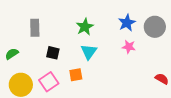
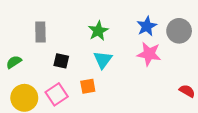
pink star: (129, 47) -> (149, 54), size x1.5

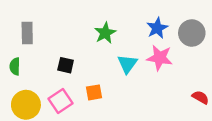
gray rectangle: (40, 32) -> (27, 33), moved
cyan triangle: (103, 60) -> (127, 64), moved
green semicircle: (14, 62) -> (15, 66), turned -56

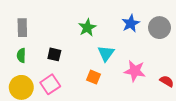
pink star: (160, 58) -> (135, 71), moved
green semicircle: (15, 66) -> (21, 55), moved
orange square: (94, 92) -> (93, 77), moved, turned 32

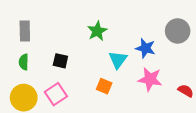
blue star: (131, 23) -> (145, 48), moved, turned -30

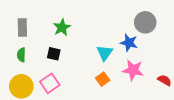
green star: (97, 31) -> (62, 27), moved
gray circle: (178, 31) -> (145, 22), moved
orange square: (104, 86) -> (103, 79), moved, turned 32

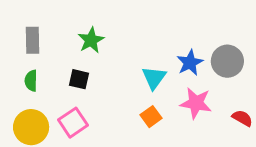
gray circle: (145, 22) -> (227, 61), moved
blue star: (129, 43) -> (190, 63), turned 30

